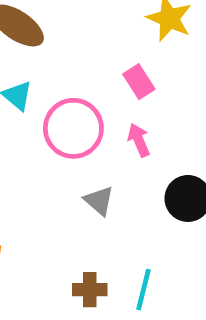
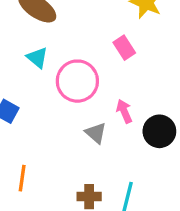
pink arrow: (139, 140) -> (124, 111), moved

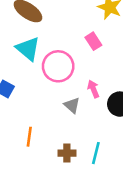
cyan triangle: (37, 58) -> (28, 49), size x1.5
orange line: (22, 178) -> (29, 137), moved

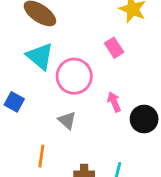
gray triangle: (72, 105) -> (67, 120), moved

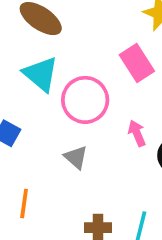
pink rectangle: (114, 48) -> (137, 63), size x1.4
orange line: (41, 156) -> (24, 204), moved

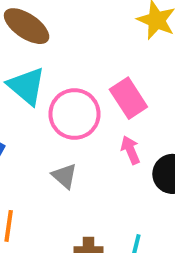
pink rectangle: (137, 63) -> (128, 98), moved

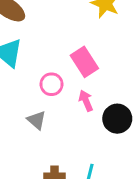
pink circle: (74, 114) -> (51, 84), moved, size x0.6

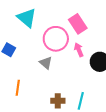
pink circle: (51, 84) -> (56, 39), size x1.6

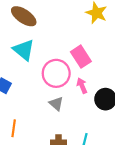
gray triangle: (46, 63) -> (56, 104), moved

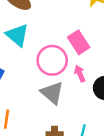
gray triangle: (56, 104) -> (52, 93), size x1.5

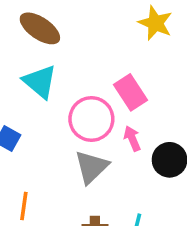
gray triangle: (52, 93) -> (91, 167), turned 35

